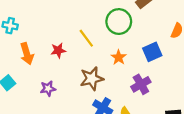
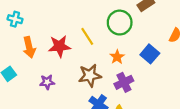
red star: (58, 50) -> (59, 46), size x1.5
blue square: (152, 52) -> (150, 54), turned -30
purple cross: (141, 84) -> (124, 82), moved

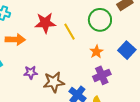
red star: (59, 46) -> (45, 23), moved
orange arrow: (29, 47) -> (15, 40), turned -78
brown star: (90, 75) -> (54, 82), moved

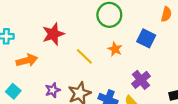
yellow line: (69, 32) -> (84, 56), moved
purple cross: (102, 75) -> (141, 80), moved

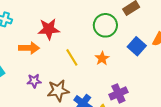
blue square: (146, 38) -> (137, 46), moved
orange arrow: (27, 60) -> (29, 48), moved

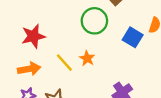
orange arrow: (29, 48) -> (29, 69), moved
orange star: (102, 58) -> (87, 58), moved

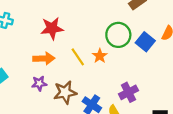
green circle: (94, 21) -> (118, 35), moved

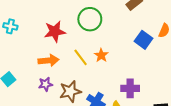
green circle: (118, 35) -> (90, 19), moved
purple cross: (129, 92) -> (130, 88), turned 30

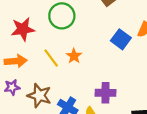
brown star: (70, 91) -> (39, 96), turned 30

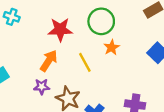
orange star: (74, 56) -> (112, 47), moved
orange arrow: (16, 61) -> (49, 61), turned -60

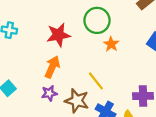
yellow line: (85, 62) -> (96, 81), moved

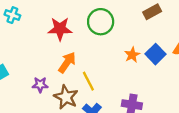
orange star: (111, 44) -> (132, 55), moved
orange arrow: (52, 67) -> (67, 62), moved

